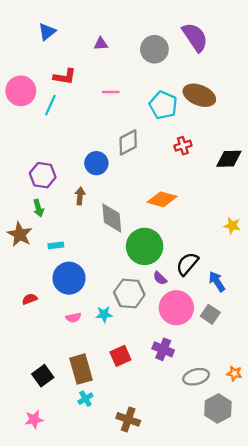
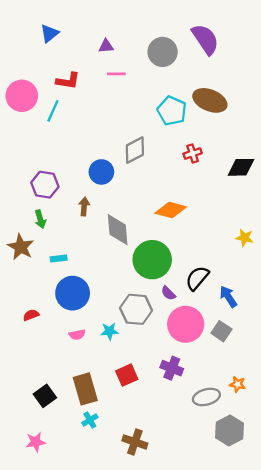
pink line: (111, 92) -> (116, 74), moved
orange star: (234, 373) -> (238, 384), moved

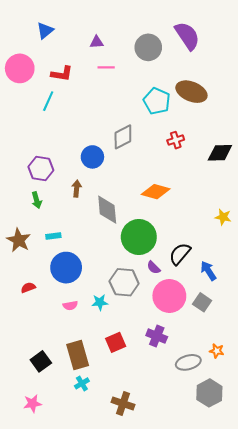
pink circle: (22, 96) -> (20, 68), moved
brown star: (21, 247) -> (19, 240), moved

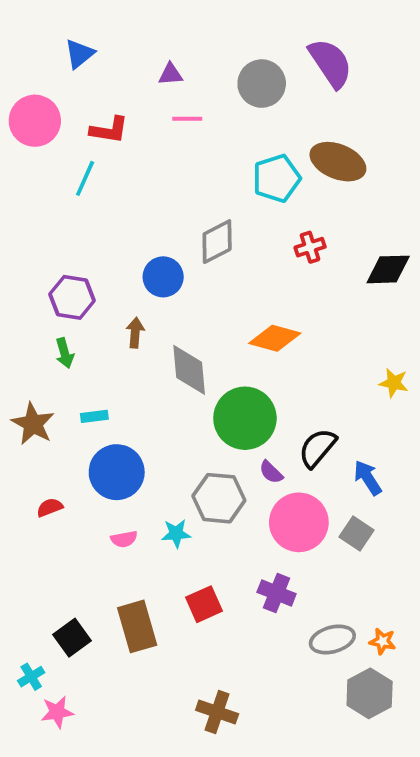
cyan pentagon: (157, 101) -> (277, 178), turned 30
orange star: (217, 351) -> (383, 641), moved
cyan cross: (82, 383) -> (31, 677), moved

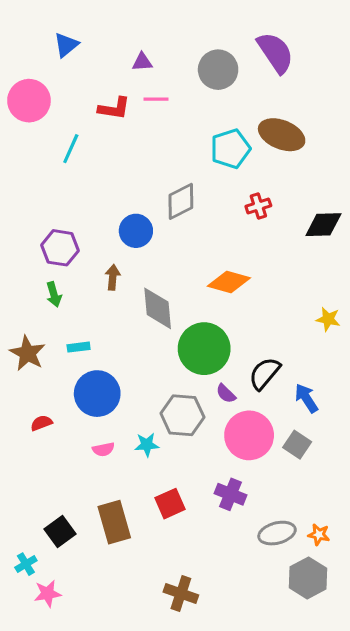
red L-shape: (109, 130) -> (114, 108), moved

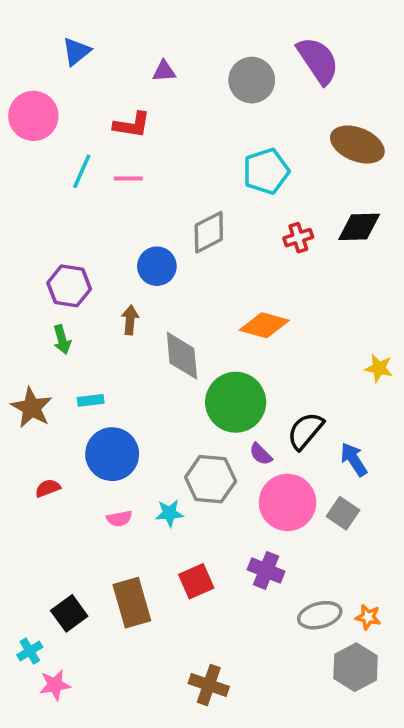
pink line: (156, 99) -> (128, 179), moved
brown ellipse: (282, 135) -> (357, 145), moved
black diamond: (323, 225) -> (359, 227), moved

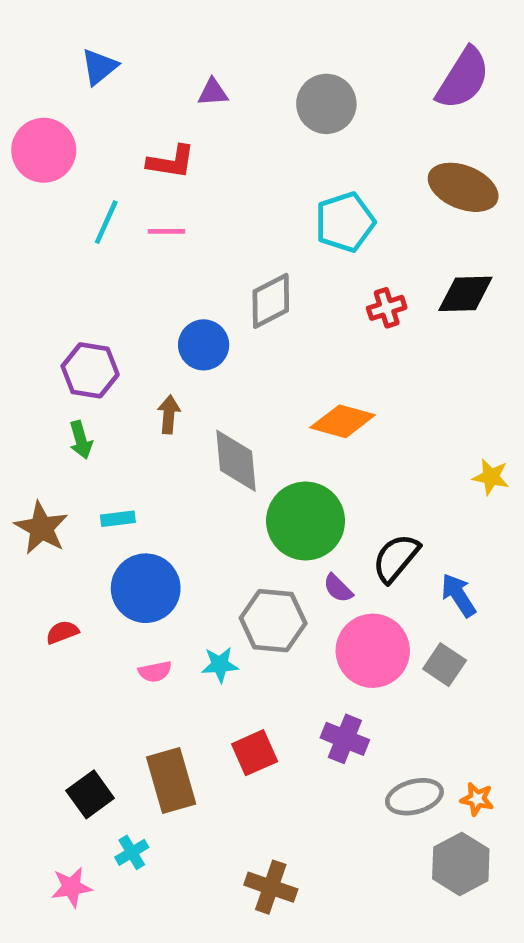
purple semicircle: (318, 60) -> (463, 78), moved, turned 66
cyan cross: (30, 651) -> (132, 852), moved

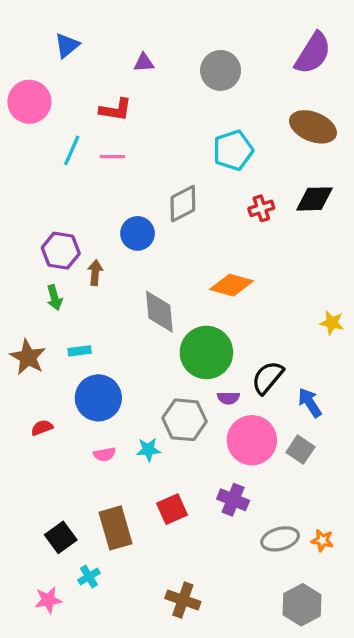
brown arrow: (169, 414) -> (95, 273), moved
purple semicircle: (338, 588) -> (228, 398), turned -45
gray hexagon: (461, 864) -> (302, 605), moved

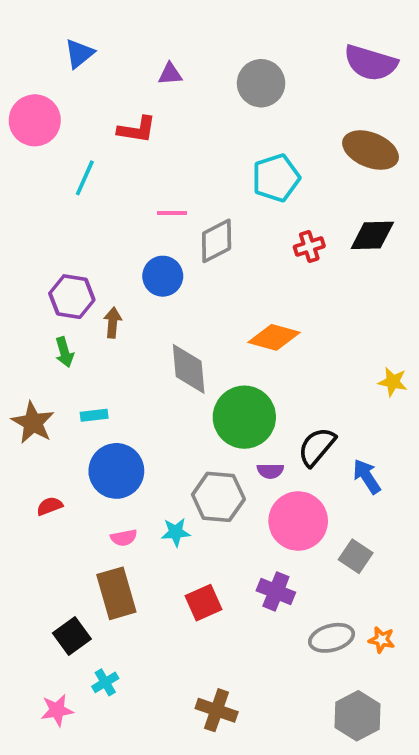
purple semicircle: (313, 53) -> (370, 63), turned 75
pink line: (112, 157) -> (172, 213), moved
gray square: (300, 450) -> (356, 556), moved
brown rectangle: (116, 528) -> (116, 593), moved

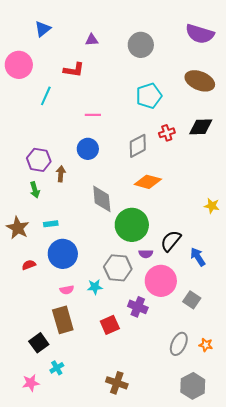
gray diamond: (217, 241) -> (138, 146), moved
red semicircle: (50, 506) -> (29, 265), moved
purple cross: (276, 591) -> (138, 307), moved
gray ellipse: (332, 638) -> (179, 344), turned -50

